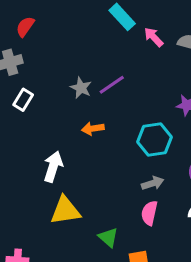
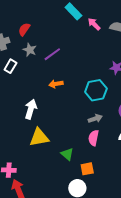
red semicircle: (25, 27) -> (24, 29), moved
purple line: (112, 85) -> (52, 54), moved
gray star: (81, 88) -> (30, 50), moved

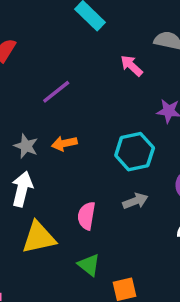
pink arrow: (94, 24) -> (132, 66), moved
gray star: (30, 50) -> (26, 146), moved
pink semicircle: (94, 138) -> (86, 216), moved

